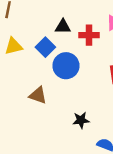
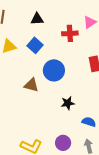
black triangle: (63, 27) -> (37, 19), moved
blue circle: (66, 66) -> (54, 70), moved

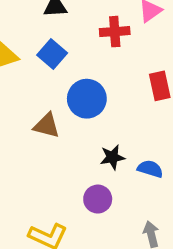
blue semicircle: (89, 122) -> (150, 169), moved
purple circle: (63, 143) -> (98, 199), moved

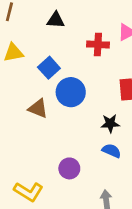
blue square: (52, 54) -> (49, 68), moved
black star: (112, 157) -> (110, 123), moved

